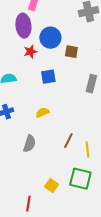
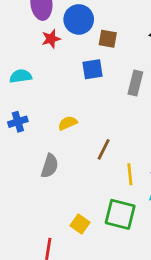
blue square: (48, 77) -> (93, 69), moved
brown line: (68, 141) -> (104, 149), moved

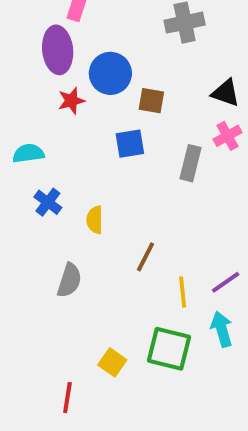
blue cross: (18, 122) -> (48, 202), moved, turned -36
yellow semicircle: (68, 123) -> (95, 220), turned -66

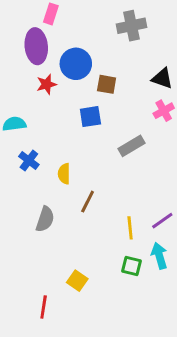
gray rectangle: (190, 163) -> (131, 146), moved, turned 45
brown line: (146, 257) -> (88, 202), moved
green square: (169, 349) -> (131, 266), moved, size x0.6

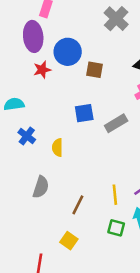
gray cross: (131, 26) -> (116, 19), turned -35
blue square: (90, 117) -> (84, 113), moved
brown line: (88, 202) -> (78, 205), moved

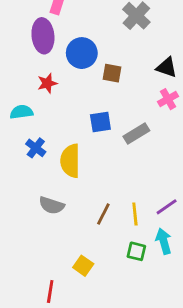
red star: (42, 70) -> (47, 83), moved
yellow semicircle: (57, 147) -> (70, 161), size x1.6
gray semicircle: (41, 187) -> (52, 205), turned 90
brown line: (78, 205) -> (103, 214), moved

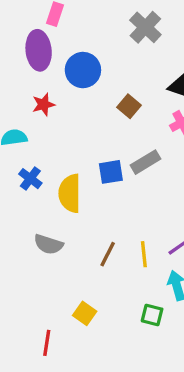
brown square: (112, 73) -> (129, 106), moved, turned 30
blue square: (100, 122) -> (111, 172), moved
green square: (136, 251) -> (152, 315), moved

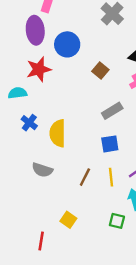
red star: (43, 105) -> (39, 69), size x1.5
blue square: (111, 172) -> (110, 144), moved

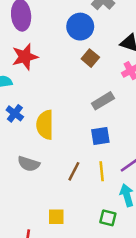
blue circle: (67, 44) -> (80, 27), moved
yellow square: (68, 220) -> (56, 217), turned -35

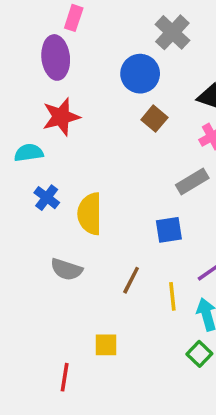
gray rectangle: (103, 101) -> (192, 181), moved
yellow line: (102, 171) -> (172, 296), moved
green square: (108, 218) -> (199, 354), moved, turned 30

